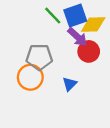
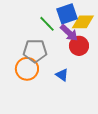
green line: (53, 16) -> (47, 24), moved
blue triangle: (70, 84) -> (62, 75), turned -40

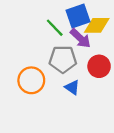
red circle: (79, 46) -> (99, 66), moved
gray pentagon: (35, 51) -> (63, 59), moved

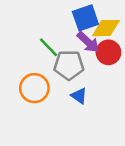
green line: (55, 28) -> (48, 47), moved
red circle: (99, 66) -> (108, 52), moved

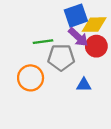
green line: (48, 47) -> (43, 42), turned -54
blue triangle: (79, 96) -> (84, 85), moved, turned -35

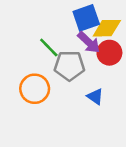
green line: (43, 42) -> (49, 48), turned 54
blue triangle: (84, 85) -> (95, 96), turned 35

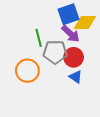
green line: (49, 48) -> (39, 38), turned 30
red circle: (109, 53) -> (74, 57), moved

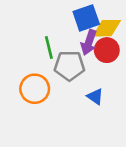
purple arrow: (71, 34) -> (89, 42), turned 66
red circle: (74, 57) -> (107, 50), moved

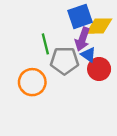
red circle: (107, 50) -> (99, 69), moved
blue triangle: (95, 96) -> (88, 55), moved

